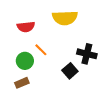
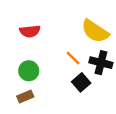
yellow semicircle: (65, 18) -> (95, 31), moved, turned 35
orange line: (41, 50) -> (73, 58), moved

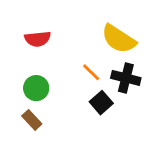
brown rectangle: (25, 96) -> (32, 120), turned 70

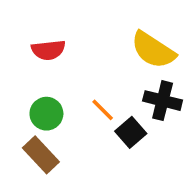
orange line: (91, 72) -> (103, 110), moved
brown rectangle: (32, 120) -> (41, 155), size x1.4

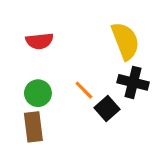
yellow semicircle: (153, 50) -> (125, 41), turned -144
brown rectangle: (41, 155) -> (33, 127), turned 36

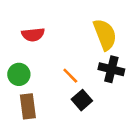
green circle: (38, 93) -> (19, 74), moved
black square: (107, 108) -> (82, 100), moved

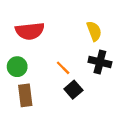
red semicircle: (33, 35) -> (30, 31), size x1.4
yellow semicircle: (105, 35) -> (94, 31), size x0.7

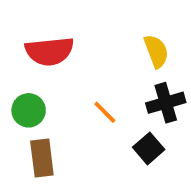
black cross: (100, 62) -> (166, 103), turned -30
black square: (73, 90) -> (149, 148), moved

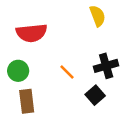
yellow semicircle: (156, 51) -> (97, 16), moved

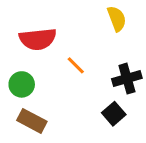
orange line: (67, 72) -> (76, 65), moved
brown rectangle: (27, 101) -> (32, 121), turned -55

